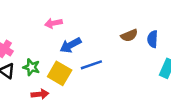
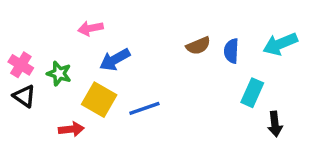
blue line: (91, 65) -> (144, 108), moved
green star: (31, 67) -> (59, 74), moved

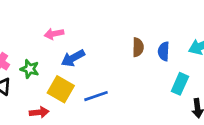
brown semicircle: (198, 46) -> (138, 47), turned -66

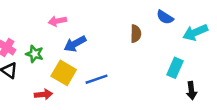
blue semicircle: (164, 51) -> (165, 17), moved, turned -60

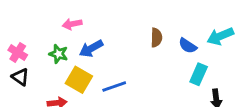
blue semicircle: (165, 17) -> (188, 46), moved
green star: (35, 54) -> (58, 54), moved

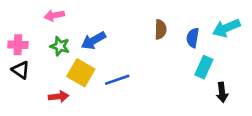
pink arrow: (72, 24) -> (54, 15), moved
blue semicircle: (188, 46) -> (193, 38), turned 66
pink cross: (18, 53) -> (18, 45), turned -30

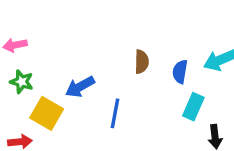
blue arrow: (93, 41) -> (80, 87), moved
blue line: (117, 80) -> (115, 113), moved, turned -60

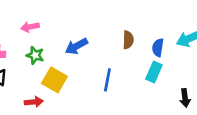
blue arrow: (80, 87) -> (76, 46), moved
cyan rectangle: (193, 107) -> (154, 72), moved

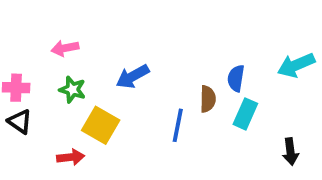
brown semicircle: (128, 40) -> (208, 99), moved
blue semicircle: (158, 48) -> (236, 78), moved

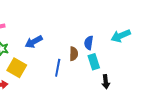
cyan rectangle: (245, 114) -> (94, 62), turned -42
black arrow: (290, 152) -> (106, 82), moved

